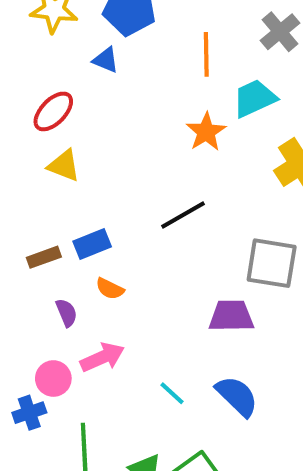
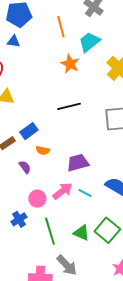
black line: (183, 215) -> (69, 106), turned 30
purple trapezoid: (231, 316) -> (78, 163), moved
pink arrow: (102, 357) -> (63, 191), moved
pink circle: (53, 379) -> (37, 199), moved

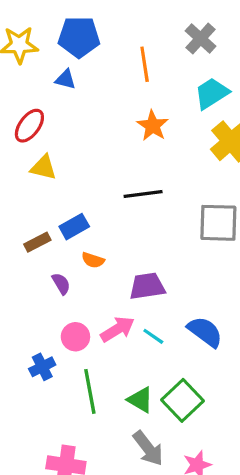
cyan trapezoid: (89, 42) -> (212, 93), moved
gray arrow: (67, 265) -> (148, 448), moved

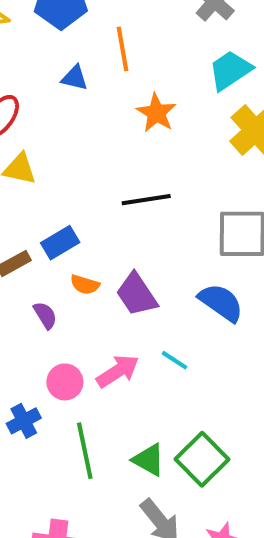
orange line: (145, 64) -> (122, 49), moved
blue triangle: (66, 79) -> (75, 78), moved
purple trapezoid: (147, 286) -> (137, 294), moved, turned -114
blue semicircle: (205, 332) -> (221, 303), moved
cyan line: (153, 336) -> (175, 360), moved

